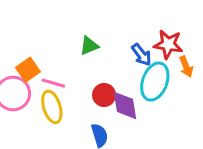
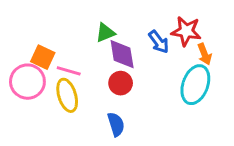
orange square: (28, 70) -> (43, 57), turned -30
cyan ellipse: (155, 82) -> (195, 85), moved
purple diamond: (125, 105) -> (122, 54), moved

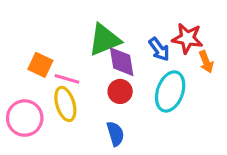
green triangle: (105, 33) -> (104, 40), size x1.6
pink circle: (27, 82) -> (25, 118), moved
cyan ellipse: (195, 85) -> (170, 91), moved

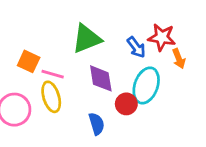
purple diamond: (122, 62) -> (101, 78), moved
red circle: (120, 91) -> (126, 104), moved

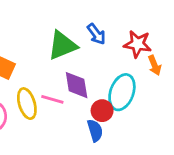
blue arrow: (136, 47) -> (96, 34), moved
pink line: (53, 74) -> (52, 99), moved
blue semicircle: (97, 124) -> (95, 130), moved

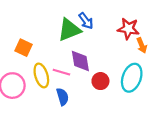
blue arrow: (96, 34) -> (86, 21), moved
cyan ellipse: (122, 92) -> (132, 78), moved
blue semicircle: (95, 130) -> (63, 97), moved

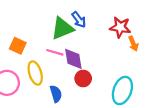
pink line: (61, 72) -> (55, 52), moved
cyan ellipse: (132, 78) -> (122, 90), moved
red circle: (100, 81) -> (83, 78), moved

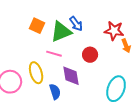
orange square: (18, 46) -> (37, 26), moved
purple diamond: (73, 59) -> (71, 76), moved
red circle: (83, 78) -> (90, 55), moved

